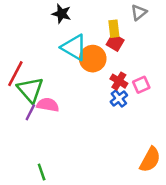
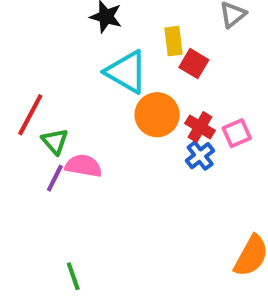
yellow rectangle: (114, 29) -> (173, 41), moved
orange circle: (93, 59) -> (157, 115), moved
green triangle: (30, 90) -> (55, 141), size x0.6

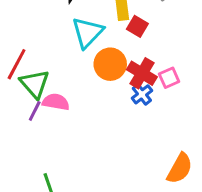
cyan triangle: (126, 72) -> (88, 32), turned 44
red cross: (200, 127) -> (142, 73), size x1.4
green triangle: (55, 141) -> (35, 84), size x1.5

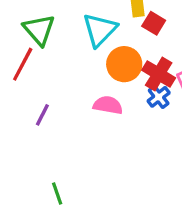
green triangle: (35, 84) -> (39, 30), moved
pink semicircle: (56, 102) -> (108, 105), moved

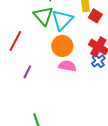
green triangle: (39, 30) -> (43, 16), moved
orange circle: (124, 64) -> (62, 46), moved

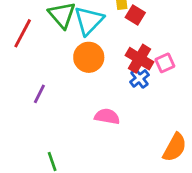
red line: (15, 41) -> (23, 33), moved
pink semicircle: (67, 66) -> (107, 116), moved

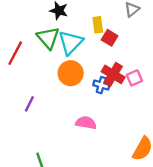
blue cross: (139, 78) -> (101, 85), moved, turned -35

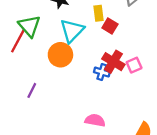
green triangle: (48, 38) -> (29, 26), moved
orange circle: (71, 73) -> (60, 55), moved
pink semicircle: (86, 123) -> (95, 120), moved

